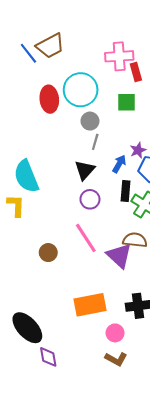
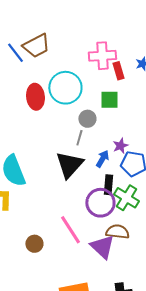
gray circle: (90, 121) -> (87, 119), moved
black triangle: (85, 170) -> (69, 165), size x1.4
purple circle: (90, 199) -> (100, 203), moved, size x1.5

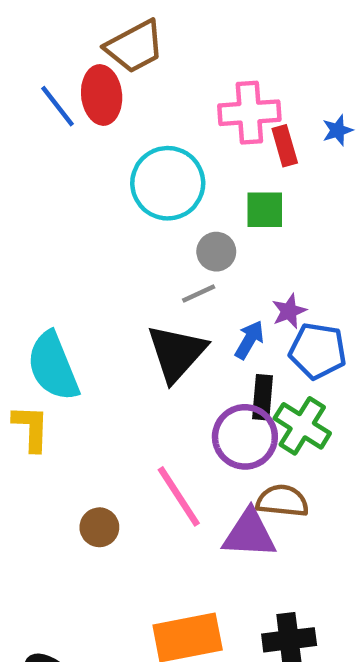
brown trapezoid: (36, 46) -> (135, 46), moved
red ellipse: (35, 97) -> (102, 95), moved
gray line: (79, 138) -> (199, 294), turned 49
purple triangle: (102, 247) -> (249, 534), turned -40

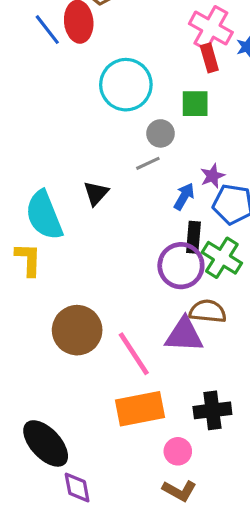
pink cross: (249, 113) -> (211, 28), moved, turned 33
black triangle: (177, 353) -> (96, 193), moved, size x0.6
pink line: (179, 496) -> (134, 354), moved
brown circle: (99, 527) -> (77, 330), size x1.8

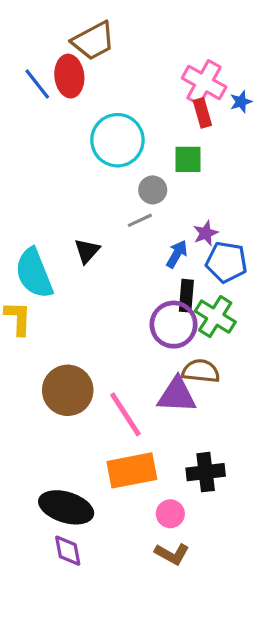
black ellipse: (46, 443) -> (66, 507), moved, turned -30

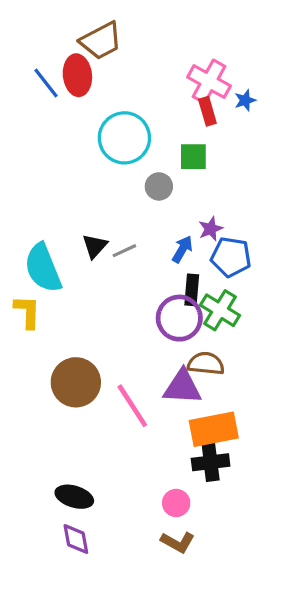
gray line: (140, 220) -> (124, 251), moved
orange rectangle: (132, 470) -> (214, 429), moved
black ellipse: (66, 507) -> (74, 497), size x0.7

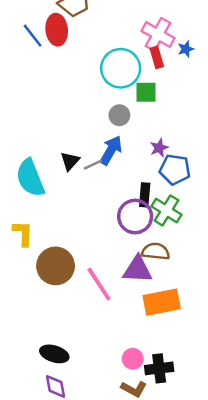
cyan circle: (124, 138) -> (121, 68), moved
blue arrow: (182, 249) -> (111, 150), moved, size x1.4
yellow L-shape: (27, 312) -> (23, 233), moved
black cross: (211, 462) -> (159, 368), moved

